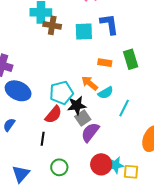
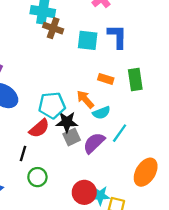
purple semicircle: (90, 132) -> (94, 143), moved
green circle: (59, 167) -> (37, 177), moved

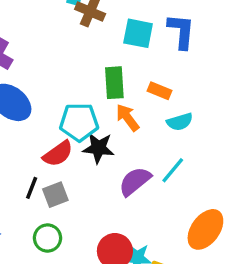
green rectangle: (135, 80) -> (114, 83), moved
cyan semicircle: (101, 113) -> (180, 122), moved
gray square: (72, 137) -> (55, 195), moved
green circle: (37, 177) -> (47, 238), moved

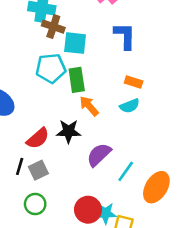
cyan square: (138, 33) -> (75, 43), moved
orange rectangle: (159, 91) -> (134, 82), moved
cyan pentagon: (79, 122) -> (51, 68), moved
cyan line: (173, 170) -> (126, 171), moved

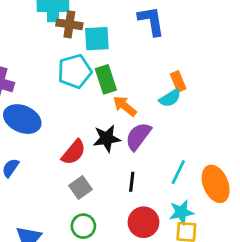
orange rectangle: (134, 82) -> (178, 81), moved, turned 60
purple semicircle: (99, 155) -> (138, 136), moved
black line: (20, 166) -> (132, 182), moved
orange ellipse: (156, 187) -> (216, 184), turned -44
cyan star: (105, 213) -> (181, 212), moved

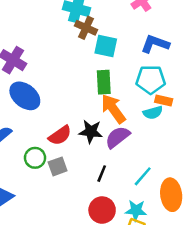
blue L-shape: (151, 21) -> (155, 44), turned -76
cyan pentagon: (75, 71) -> (151, 80), moved
orange rectangle: (178, 81) -> (164, 101), turned -70
orange arrow: (125, 106) -> (113, 109), size x1.4
green circle: (83, 226) -> (35, 158), moved

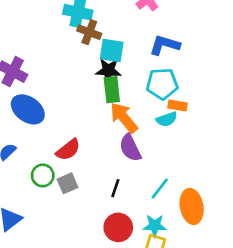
black star: (91, 132) -> (108, 70), moved
purple semicircle: (118, 137) -> (130, 148), turned -75

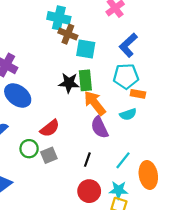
blue L-shape: (165, 45) -> (128, 45), turned -60
black star: (108, 70) -> (69, 83), moved
cyan semicircle: (167, 119) -> (128, 114), moved

